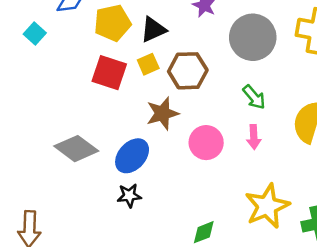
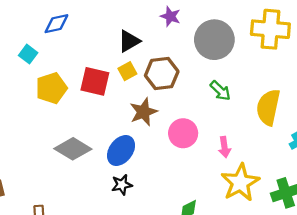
yellow pentagon: (112, 23) -> (51, 88), moved
pink arrow: (254, 137) -> (224, 147), moved

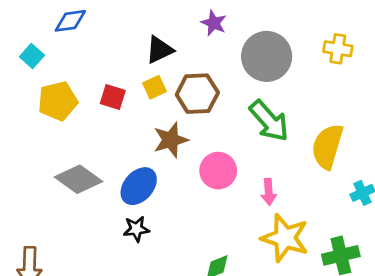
yellow cross: (270, 29) -> (338, 49), size x0.6
red square: (95, 81) -> (113, 97), size x0.7
green arrow: (220, 91) -> (269, 121), size x1.6
yellow star: (240, 183) -> (285, 238), turned -30

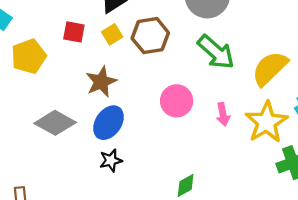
red square: (113, 97) -> (74, 32), moved
brown star: (171, 140) -> (101, 82), moved
yellow semicircle: (327, 146) -> (270, 68), turned 36
yellow star: (285, 238) -> (266, 122), moved, turned 30

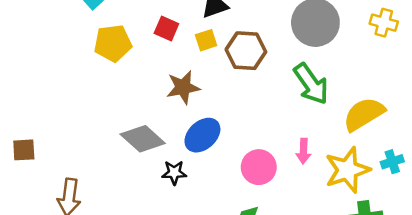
pink circle: (177, 101) -> (259, 167), moved
gray diamond: (55, 123) -> (143, 139), moved
blue ellipse: (109, 123) -> (202, 135), moved

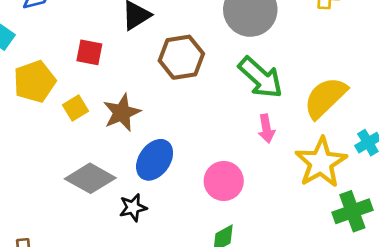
yellow square: (206, 40) -> (76, 108), moved
pink arrow: (303, 151) -> (266, 129), moved

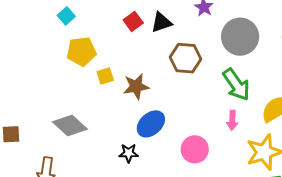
red square: (89, 52) -> (133, 21), moved, turned 30
gray diamond: (90, 178) -> (70, 126), moved

